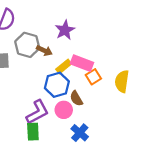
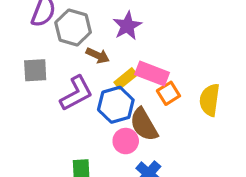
gray hexagon: (27, 45) -> (73, 27), moved
brown semicircle: (76, 98) -> (144, 125), size x1.5
purple L-shape: (37, 112) -> (76, 93), moved

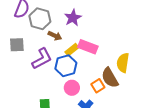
orange square: (168, 93) -> (98, 86), moved
brown semicircle: (144, 125) -> (110, 78), moved

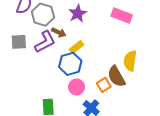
pink rectangle: (88, 47) -> (122, 16), moved
purple L-shape: (42, 59) -> (45, 42), moved

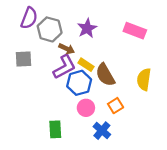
purple L-shape: (45, 42) -> (64, 67), moved
yellow rectangle: (77, 47) -> (86, 65), turned 72
brown semicircle: (116, 76) -> (105, 75), moved

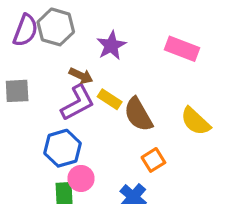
gray hexagon: (50, 29) -> (56, 27), moved
yellow semicircle: (144, 79) -> (195, 121), turned -55
blue hexagon: (79, 83) -> (62, 148), moved
pink circle: (86, 108) -> (81, 178), moved

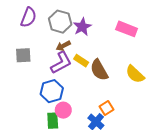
gray hexagon: (56, 27) -> (60, 22), moved
brown arrow: (81, 76) -> (63, 46), turned 128
orange square: (153, 160) -> (107, 108), moved

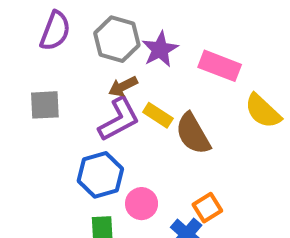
pink rectangle: (127, 29) -> (220, 66), moved
yellow semicircle: (135, 74) -> (263, 111), moved
pink circle: (63, 110) -> (142, 204), moved

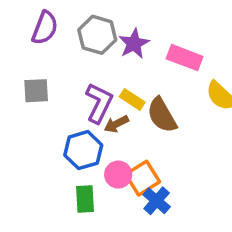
brown arrow: (123, 86) -> (116, 124), moved
purple L-shape: (119, 119) -> (99, 103), turned -36
orange square: (207, 208) -> (143, 178), moved, size x1.4

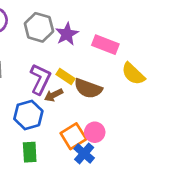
brown semicircle: (162, 115) -> (88, 88), turned -40
pink circle: (118, 175) -> (95, 132), moved

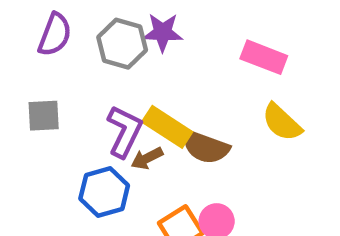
purple star: (67, 34) -> (163, 32), moved, turned 30
pink rectangle: (105, 45) -> (264, 57), moved
yellow rectangle: (66, 76) -> (167, 127), size x1.5

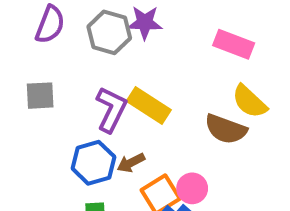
brown semicircle: (205, 147) -> (226, 129), moved
brown arrow: (147, 158) -> (131, 163), moved

